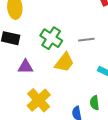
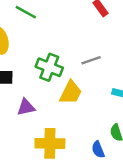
yellow cross: (39, 100) -> (50, 143), turned -35

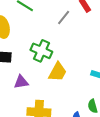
gray line: (91, 60) -> (64, 18), moved, turned -35

